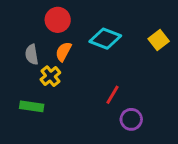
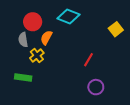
red circle: (58, 20) -> (33, 22), moved
cyan diamond: (105, 39) -> (68, 16), moved
red line: (112, 95) -> (88, 60), moved

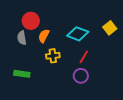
cyan diamond: (68, 16) -> (78, 34), moved
yellow cross: (37, 55) -> (53, 56), moved, turned 32
purple circle: (96, 87) -> (81, 76), moved

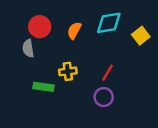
cyan diamond: (78, 34) -> (109, 23), moved, turned -30
orange semicircle: (44, 36) -> (74, 31), moved
green rectangle: (22, 74) -> (44, 87), moved

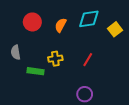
gray semicircle: (28, 48) -> (16, 52), moved
purple circle: (104, 97) -> (85, 94), moved

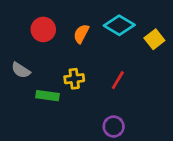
cyan diamond: (89, 19) -> (119, 25), turned 40
gray semicircle: (16, 52) -> (21, 70), turned -48

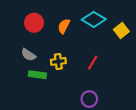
gray semicircle: (21, 70) -> (28, 55), moved

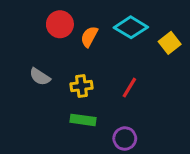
red circle: (34, 23) -> (60, 24), moved
green rectangle: (37, 75) -> (83, 120), moved

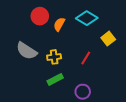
yellow square: (170, 43) -> (108, 39), moved
gray semicircle: (40, 77) -> (27, 51), size x1.5
green rectangle: (83, 120) -> (55, 79), turned -35

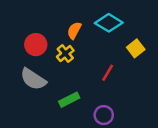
red circle: (40, 16) -> (36, 45), moved
gray semicircle: (27, 51) -> (33, 79), moved
yellow cross: (54, 57) -> (65, 54), moved, turned -32

